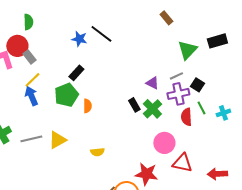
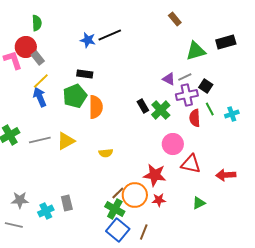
black line: (101, 34) -> (110, 35), turned -60
green triangle: (187, 50) -> (196, 51), turned 30
black rectangle: (76, 73) -> (85, 74), turned 56
purple triangle: (152, 83) -> (169, 79), moved
orange semicircle: (87, 106) -> (96, 107), size x1.6

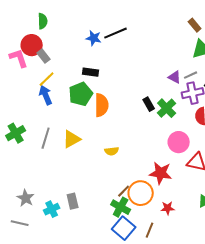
brown rectangle: (175, 19) -> (195, 25), moved
gray line: (40, 140) -> (46, 138), turned -60
gray star: (20, 200) -> (26, 198), turned 30
red star: (159, 200) -> (168, 208), moved

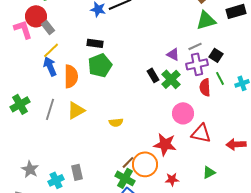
purple triangle: (175, 77) -> (173, 54), moved
green pentagon: (81, 94) -> (100, 65), moved
orange semicircle: (102, 105) -> (71, 76), moved

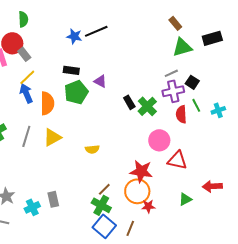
purple triangle: (173, 54) -> (100, 81), moved
red arrow: (236, 144) -> (212, 186), moved
orange circle: (145, 164) -> (137, 191), moved

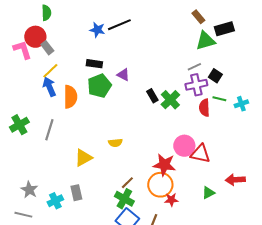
black rectangle: (212, 38) -> (224, 29), moved
green line: (196, 105) -> (219, 99), turned -48
yellow triangle: (52, 137) -> (83, 158), moved
pink circle: (159, 140) -> (184, 146), moved

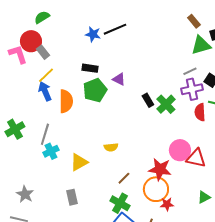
green semicircle: (46, 13) -> (42, 17), turned -119
brown line: (127, 183) -> (124, 178), moved
cyan cross: (55, 201) -> (51, 151), moved

